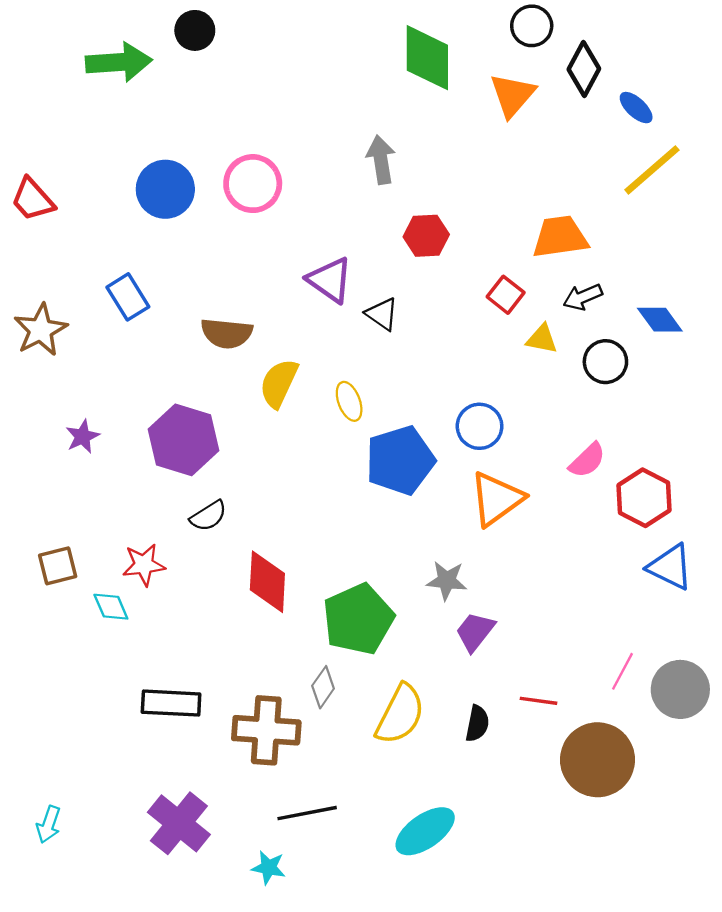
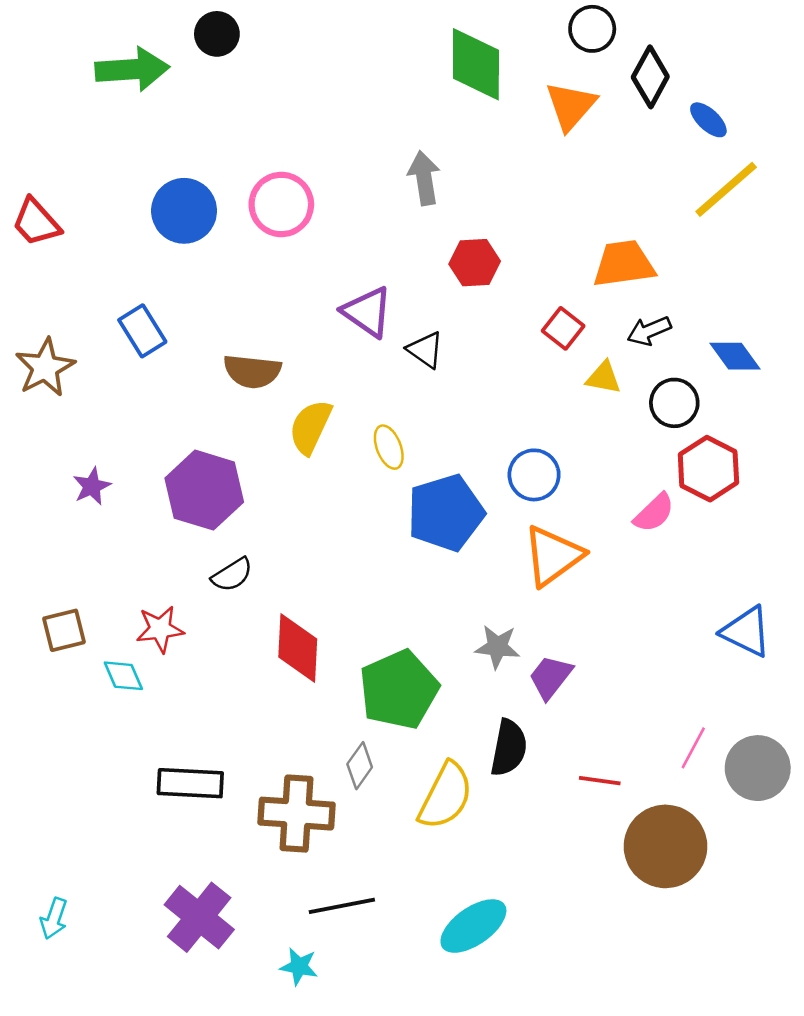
red hexagon: (644, 498) -> (708, 469), moved
purple trapezoid: (475, 632) -> (550, 677), moved
black semicircle: (477, 723) -> (509, 748), moved, size x1.4

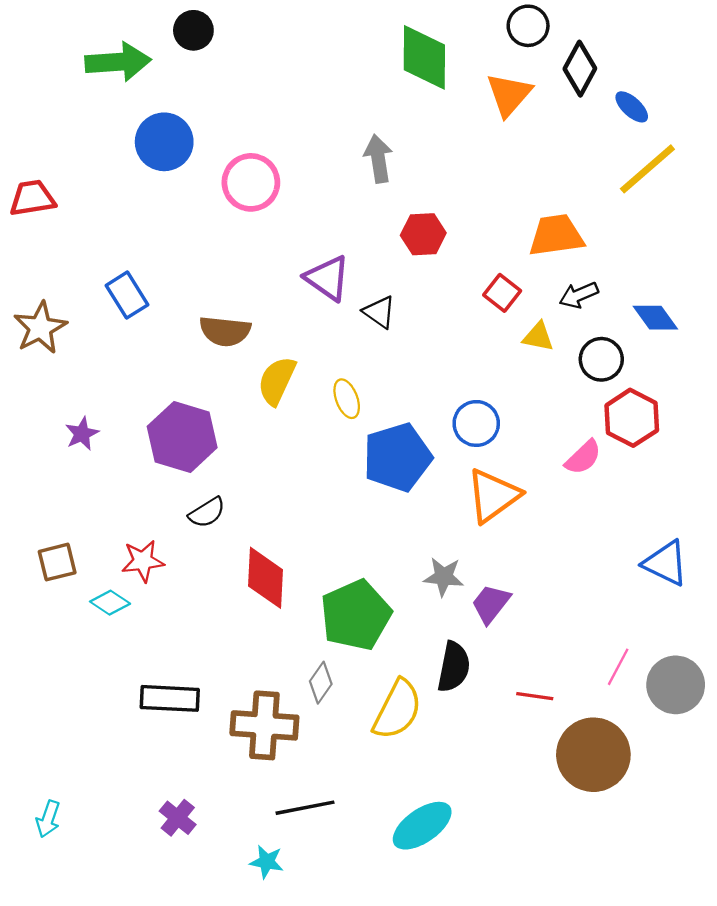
blue circle: (184, 211) -> (164, 142), moved
red trapezoid: (36, 222) -> (32, 198), turned 123
cyan diamond: (123, 676) -> (110, 603), turned -33
purple cross: (199, 917) -> (178, 818), size x0.6

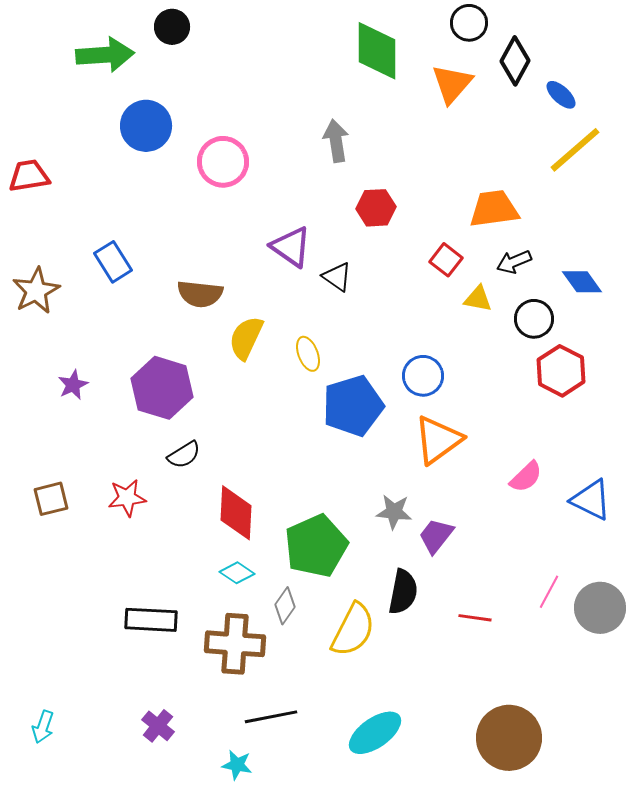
pink semicircle: (583, 457) -> (526, 477), moved
cyan diamond: (110, 603) -> (237, 573), moved
brown circle: (593, 755) -> (509, 738), moved

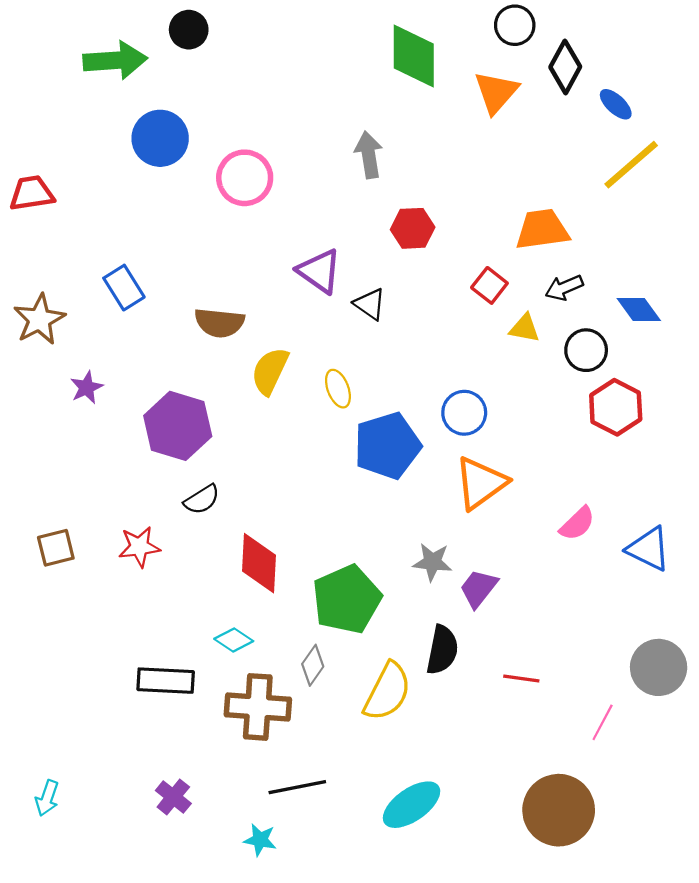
purple star: (73, 385) -> (87, 387), moved
cyan diamond: (237, 573) -> (234, 640), moved
pink line: (549, 592) -> (603, 722), moved

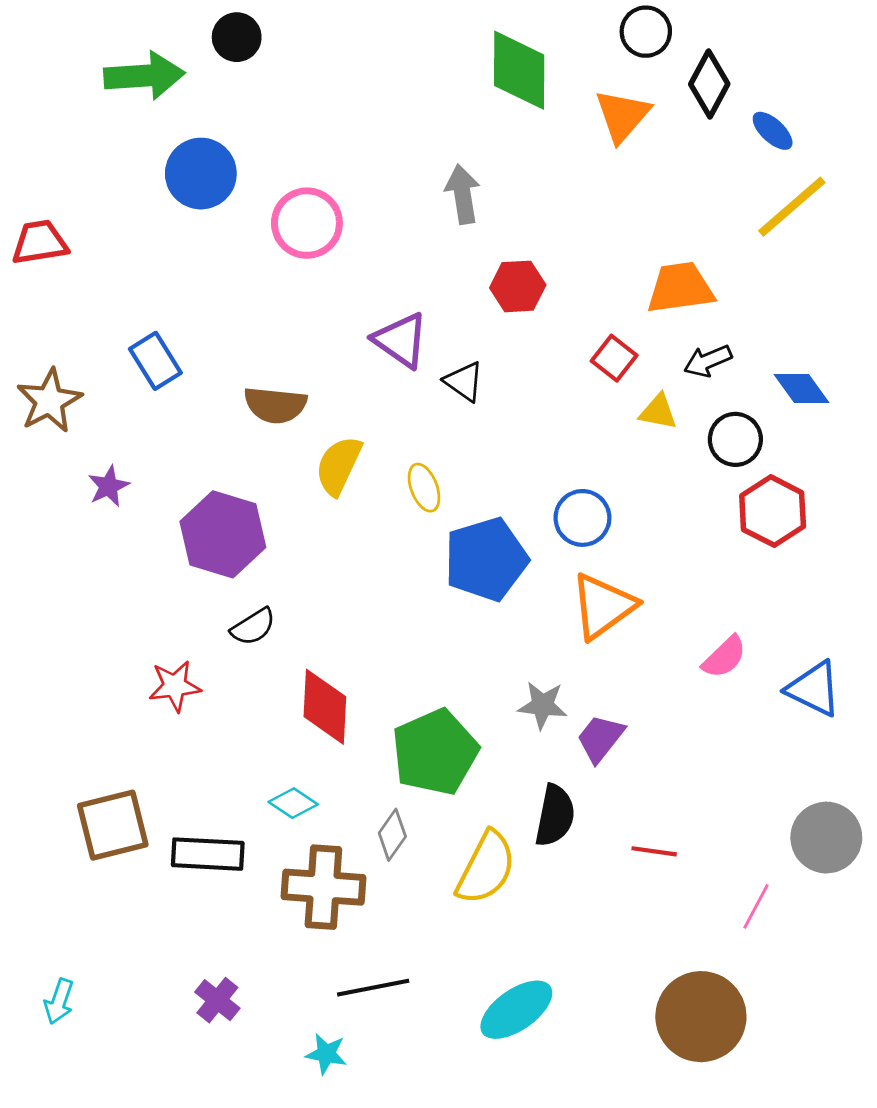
brown square: (56, 548) -> (113, 825), moved, size x1.5

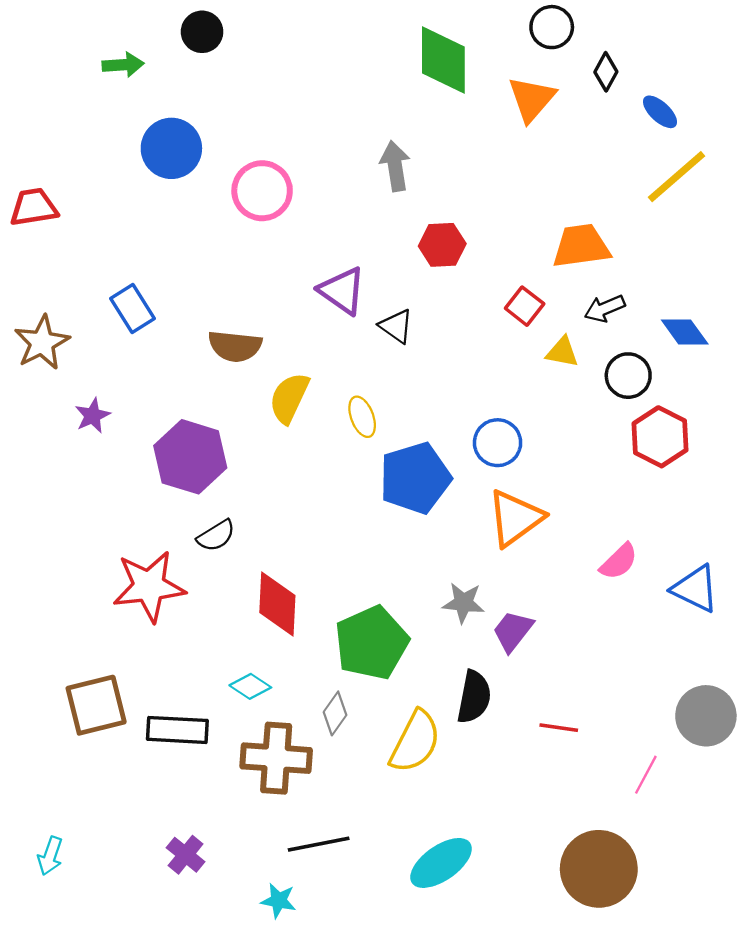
green arrow: (144, 76) -> (123, 65), size x0.6
black diamond: (709, 84) -> (606, 72), size x0.7
red star: (175, 686) -> (149, 586), size x1.6

